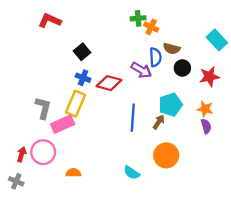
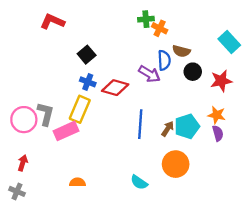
cyan pentagon: (171, 105) -> (187, 126), moved
pink circle: (43, 152) -> (24, 120), moved

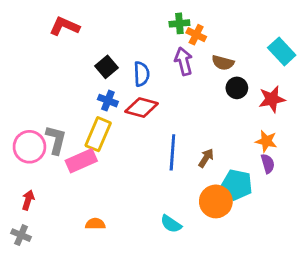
blue semicircle: (164, 60) -> (142, 74), moved
purple arrow: (149, 74) -> (184, 61), moved, turned -135
cyan pentagon: (187, 126) -> (237, 185), moved, turned 30

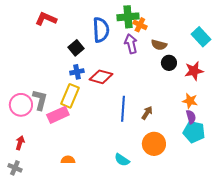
green cross: (179, 23) -> (128, 17), size x1.5
blue semicircle: (142, 74) -> (101, 30), moved, size x1.4
blue cross: (108, 101) -> (77, 72), turned -32
cyan pentagon: (237, 185) -> (194, 132), moved

